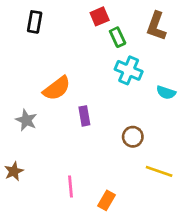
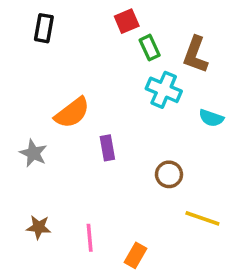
brown L-shape: (156, 26) -> (195, 55), moved
brown star: (14, 171) -> (39, 227), moved, turned 30

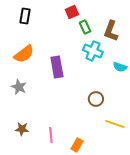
orange semicircle: (72, 113) -> (24, 54), moved
purple rectangle: (107, 148) -> (57, 67), moved, size x1.5

